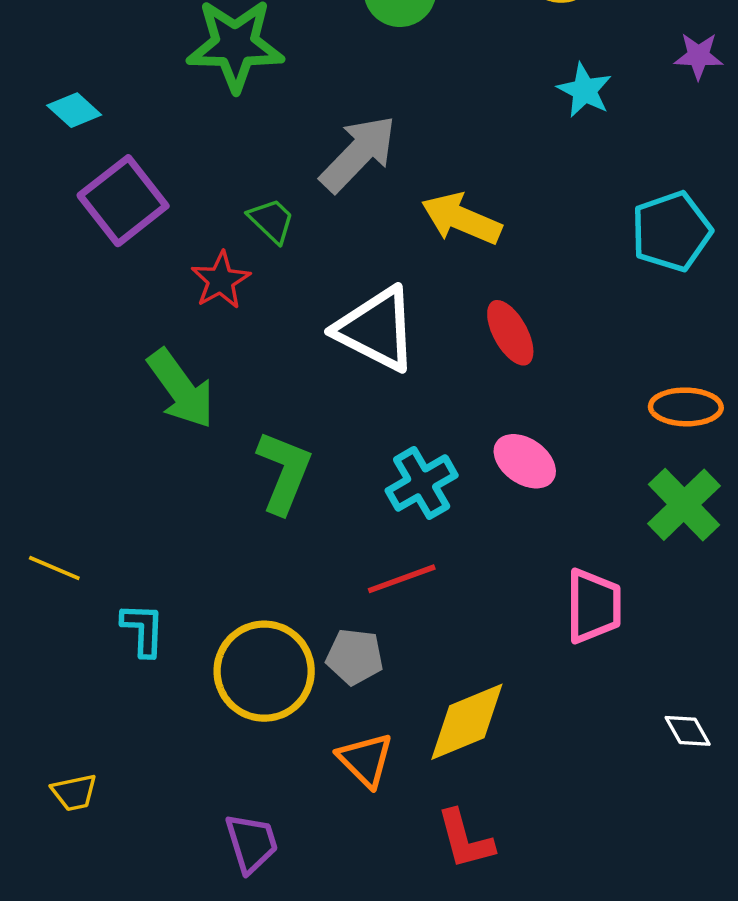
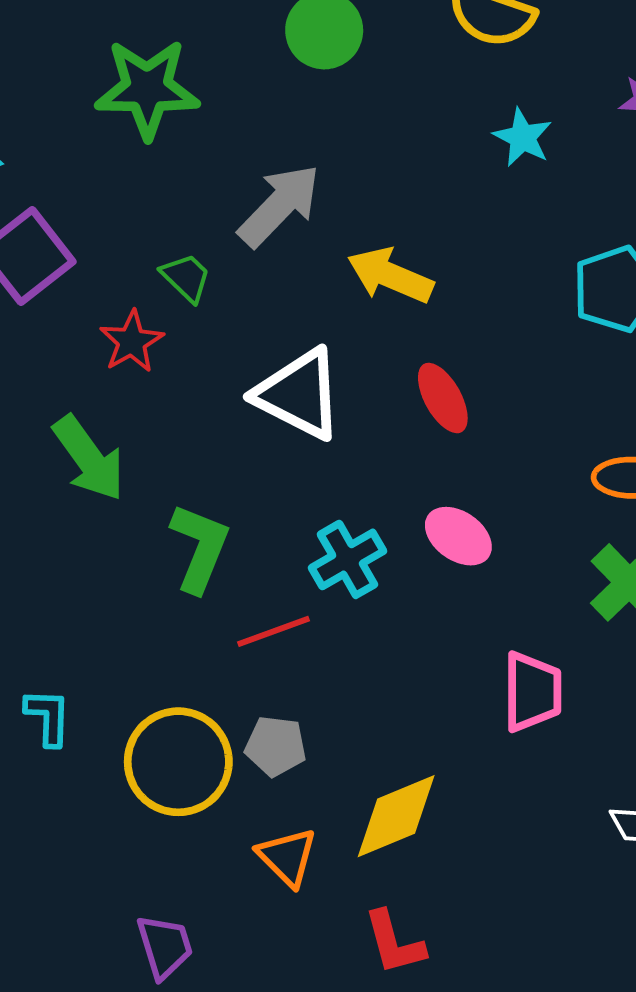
red line: (402, 579) -> (274, 631), moved

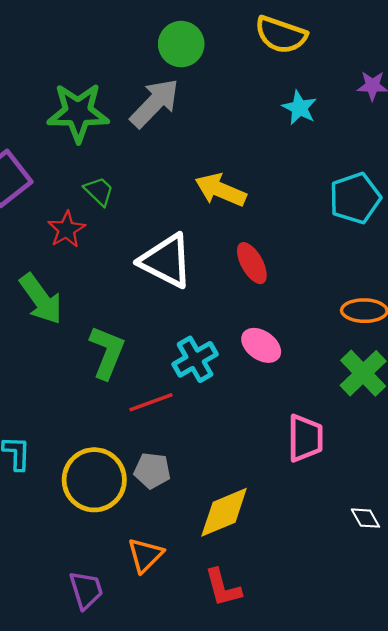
green star: (147, 89) -> (78, 112), moved
gray arrow: (279, 205) -> (155, 103), moved
orange triangle: (287, 857) -> (145, 555), moved, turned 30

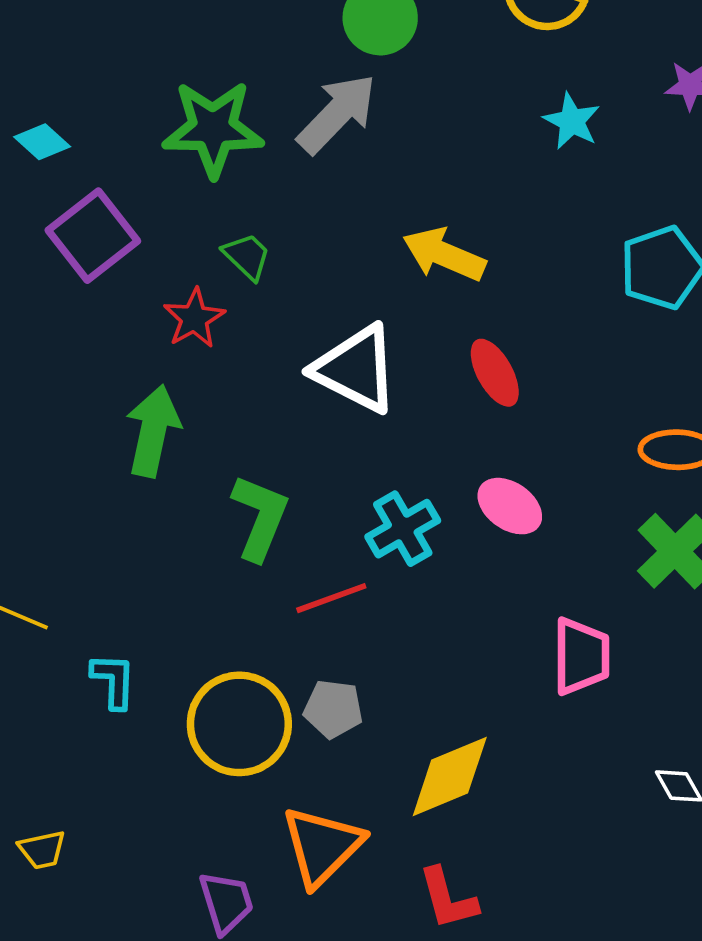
green arrow: (41, 299) -> (153, 431), turned -132
orange triangle: (145, 555) -> (322, 846), size x1.4

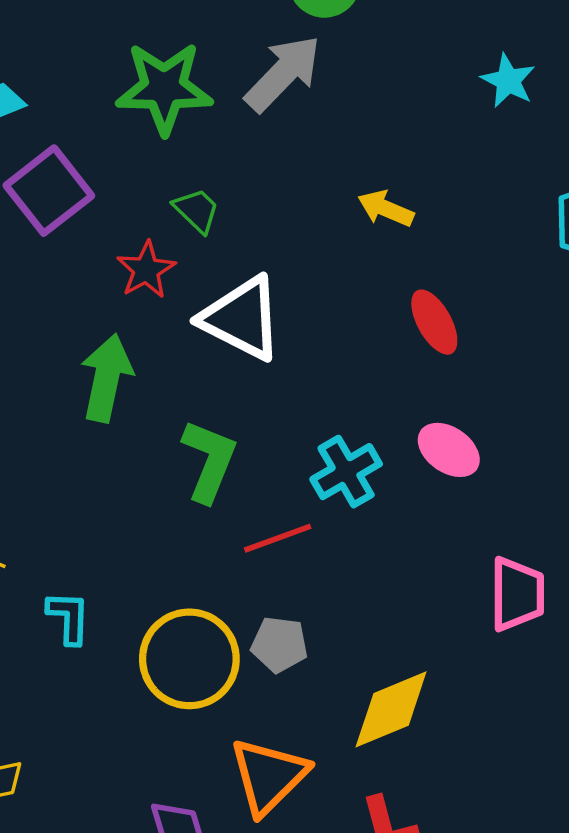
yellow arrow: (444, 254) -> (386, 209), size x0.7
white triangle: (356, 369) -> (242, 318), moved

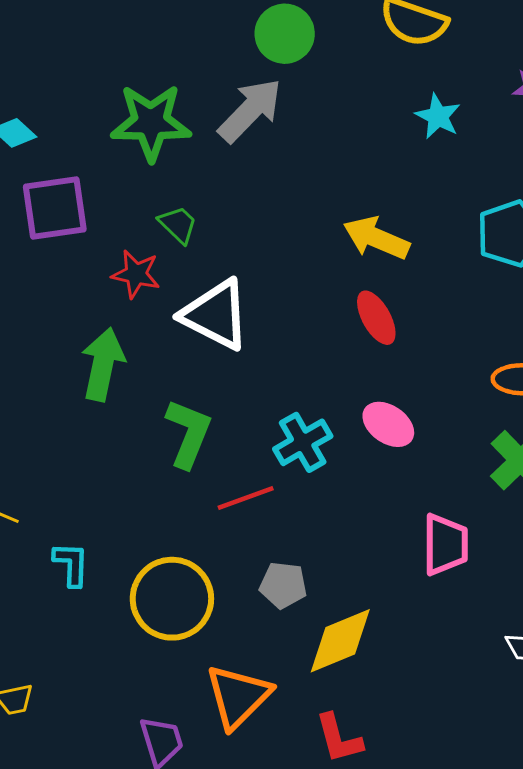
purple square: (49, 191) -> (55, 208), turned 30
yellow arrow: (386, 209) -> (376, 238), moved, size x1.4
red star: (146, 270) -> (136, 274), turned -30
gray pentagon: (279, 644) -> (283, 585), moved

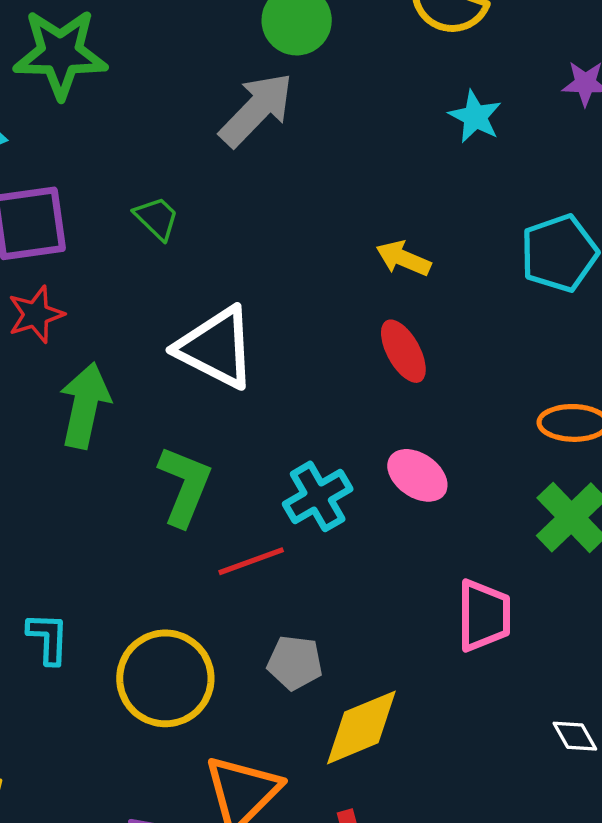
green star: (151, 122) -> (60, 54), moved
green trapezoid: (178, 225) -> (157, 218), moved
yellow arrow: (376, 238) -> (403, 258), size x0.7
red star: (136, 274) -> (36, 314), moved, turned -30

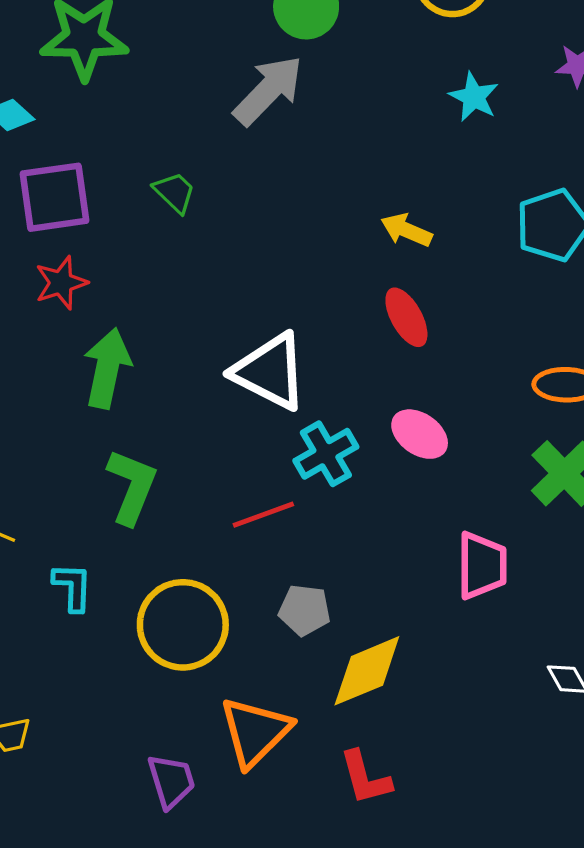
white triangle: (216, 348) -> (270, 372), moved
green L-shape: (185, 486) -> (132, 487), moved

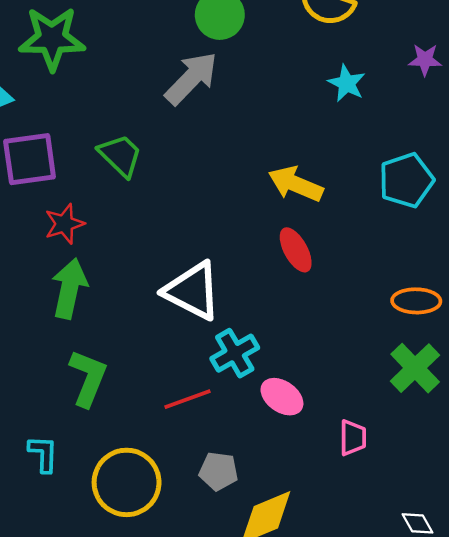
green trapezoid: (175, 192) -> (120, 155), size x1.4
yellow arrow: (406, 230) -> (296, 184), size x1.4
red star: (61, 283) -> (64, 224), moved
pink ellipse: (420, 434) -> (282, 397), moved
pink trapezoid: (482, 566) -> (353, 438), size x0.7

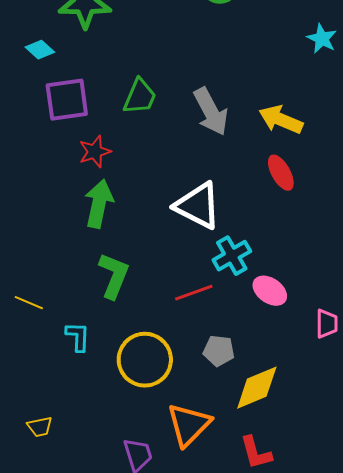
gray arrow: (191, 78) -> (211, 112), moved, turned 108
green trapezoid: (120, 155) -> (140, 97), turned 69

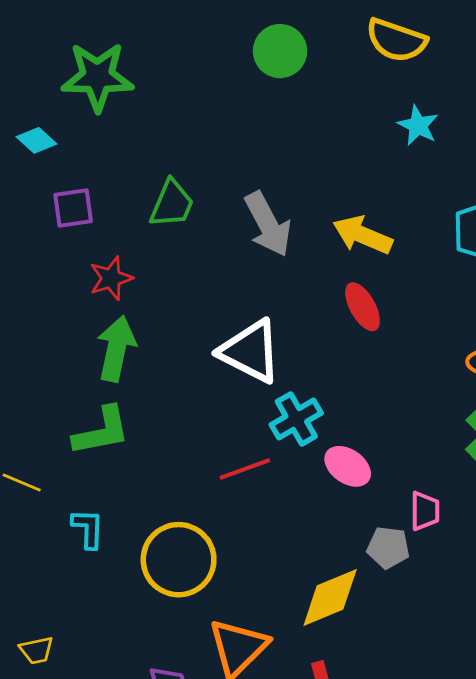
purple square: (67, 100) -> (73, 208), size x0.7
green L-shape: (114, 276) -> (101, 431), moved, turned 57
gray pentagon: (219, 351) -> (388, 547), moved

